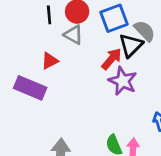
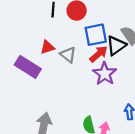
blue square: (114, 18) -> (96, 35), moved
gray triangle: (73, 35) -> (68, 55), moved

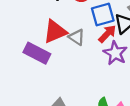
red triangle: (47, 47) -> (55, 32), size x1.6

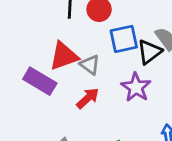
red arrow: (107, 34) -> (88, 98), moved

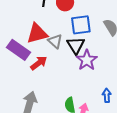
black triangle: (149, 52) -> (76, 45), moved, turned -30
red arrow: (88, 98) -> (39, 63), moved

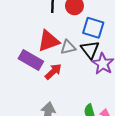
blue square: (81, 25) -> (93, 28), turned 30
gray triangle: (55, 41) -> (68, 47), turned -49

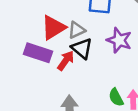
black triangle: (90, 49) -> (82, 48), moved

